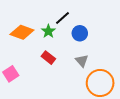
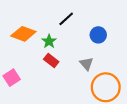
green star: (48, 31) -> (49, 41), moved
blue circle: (80, 33) -> (98, 35), moved

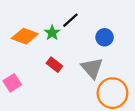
green star: (49, 41) -> (52, 33), moved
gray triangle: (86, 64) -> (92, 68), size x1.5

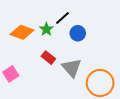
blue circle: (105, 37) -> (78, 33), moved
gray triangle: (92, 68) -> (72, 68), moved

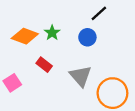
black line: (63, 18) -> (99, 13), moved
red rectangle: (48, 58) -> (44, 65), moved

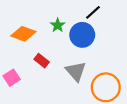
green star: (52, 33) -> (58, 25), moved
blue circle: (87, 37) -> (82, 35), size x1.5

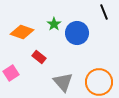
black line: (93, 12) -> (104, 12), moved, turned -70
gray triangle: (76, 71) -> (63, 82), moved

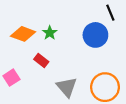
green star: (54, 24) -> (50, 33), moved
blue circle: (77, 33) -> (95, 35), moved

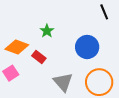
orange diamond: (23, 34) -> (17, 47), moved
blue circle: (95, 35) -> (87, 47), moved

